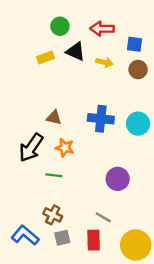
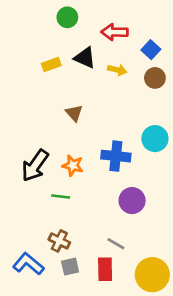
green circle: (60, 26) -> (67, 17), moved
blue square: (134, 44) -> (151, 50), turned 35
brown triangle: (54, 118) -> (74, 113), moved, turned 35
blue cross: (101, 119) -> (116, 156), moved

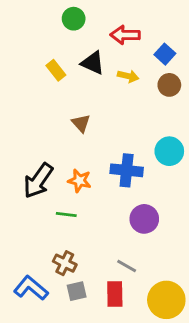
yellow rectangle: (51, 64) -> (56, 70), turned 72

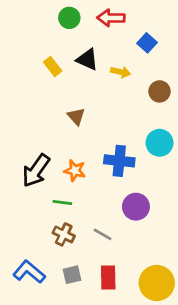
red arrow: (125, 35) -> (111, 18), moved
blue square: (165, 54) -> (147, 43), moved
brown circle: (169, 85) -> (160, 91), moved
brown cross: (65, 263) -> (64, 234), moved
gray line: (127, 266) -> (103, 234), moved

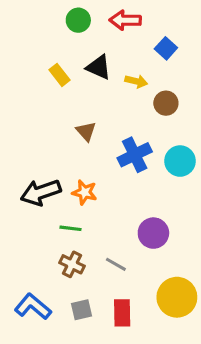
brown circle: (160, 91) -> (166, 103), moved
blue cross: (119, 161) -> (135, 155), moved, turned -32
black arrow: (36, 171) -> (41, 192), turned 36
yellow circle: (157, 283) -> (177, 297), moved

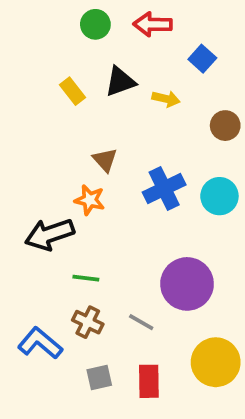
black triangle: (99, 67) -> (120, 82), turned -44
brown circle: (166, 103) -> (225, 126), moved
orange star: (85, 192) -> (90, 200), moved
purple circle: (153, 233) -> (187, 284), size x1.4
blue L-shape: (33, 307) -> (40, 343), moved

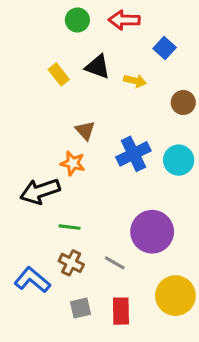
black triangle: (120, 82) -> (98, 67), turned 40

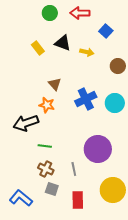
gray line: (115, 263) -> (74, 169), turned 48
blue L-shape: (32, 280) -> (21, 198), moved
gray square: (81, 308) -> (52, 189), moved, turned 32

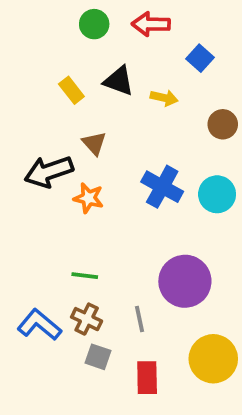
brown triangle: (55, 84) -> (94, 143), moved
blue cross: (86, 99) -> (162, 187), turned -35
black arrow: (26, 123) -> (49, 172), moved
blue L-shape: (21, 198) -> (39, 325), moved

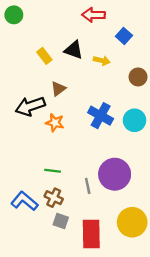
green circle: (94, 24) -> (14, 15), moved
brown triangle: (94, 143) -> (58, 89), turned 35
gray line: (140, 319) -> (88, 186), moved
red rectangle: (147, 378) -> (91, 234), size x1.4

